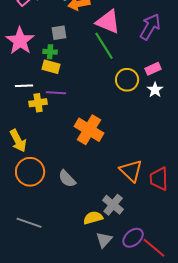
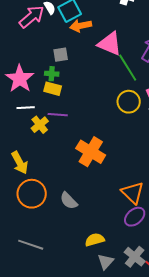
pink star: (20, 41) -> (20, 79), moved
green line: (104, 46) -> (128, 68), moved
yellow cross: (38, 103) -> (40, 125), turned -30
gray cross: (113, 205) -> (135, 257), moved
purple ellipse: (133, 238) -> (135, 217), moved

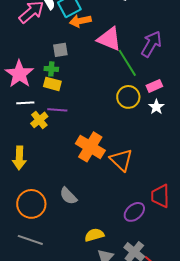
yellow arrow: (20, 163) -> (19, 158), turned 30
orange triangle: (133, 193) -> (121, 160), moved
orange circle: (32, 194) -> (31, 204), moved

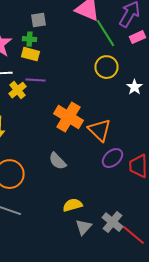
pink rectangle: (154, 86) -> (138, 37), moved
white star: (156, 107) -> (134, 87), moved
gray semicircle: (68, 196) -> (58, 161), moved
purple ellipse: (134, 212) -> (112, 158), moved

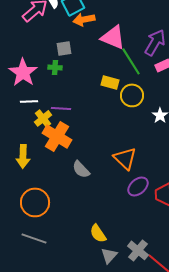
yellow rectangle: (30, 54) -> (110, 82), moved
orange cross: (68, 117) -> (57, 136), moved
gray semicircle: (58, 161) -> (81, 169), moved
yellow semicircle: (72, 205) -> (98, 233), turned -108

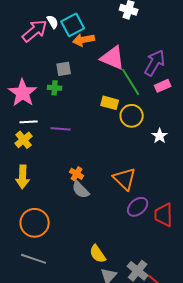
yellow cross: (43, 118) -> (24, 140), moved
orange cross: (57, 136) -> (77, 174), moved, size x0.5

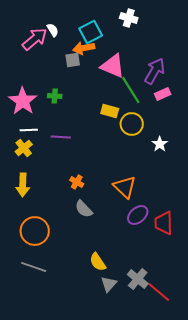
cyan square: (73, 25) -> (91, 32), moved
gray square: (64, 69) -> (73, 60), moved
gray semicircle: (81, 190) -> (84, 209), moved

